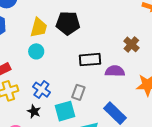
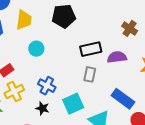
yellow trapezoid: (39, 28) -> (24, 20), moved
gray rectangle: (78, 92) -> (90, 74), moved

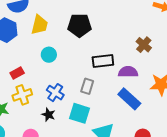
gray rectangle: (90, 74) -> (87, 86), moved
blue rectangle: (123, 99) -> (129, 99), moved
cyan square: (73, 104) -> (79, 113), turned 35

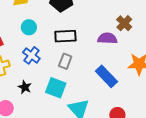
black rectangle: (103, 61) -> (65, 36), moved
purple semicircle: (128, 72) -> (107, 38), moved
blue cross: (55, 93) -> (31, 55), moved

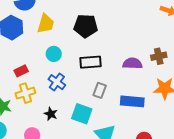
brown cross: (124, 23) -> (159, 56), moved, turned 35
gray rectangle: (65, 61) -> (100, 90), moved
blue rectangle: (106, 76) -> (132, 101), turned -40

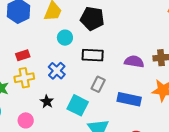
cyan circle: (54, 54) -> (65, 38), moved

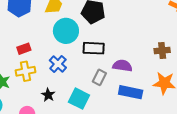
cyan circle: (65, 38) -> (66, 31), size x1.6
purple semicircle: (134, 62) -> (122, 66), moved

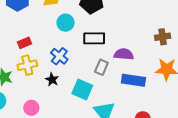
cyan circle: (66, 31) -> (66, 23), size x0.7
black star: (48, 95) -> (52, 80), moved

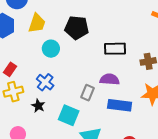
black rectangle: (94, 38) -> (115, 49), moved
red rectangle: (24, 43) -> (10, 69), turned -32

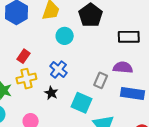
black pentagon: (77, 28) -> (91, 15), turned 30

